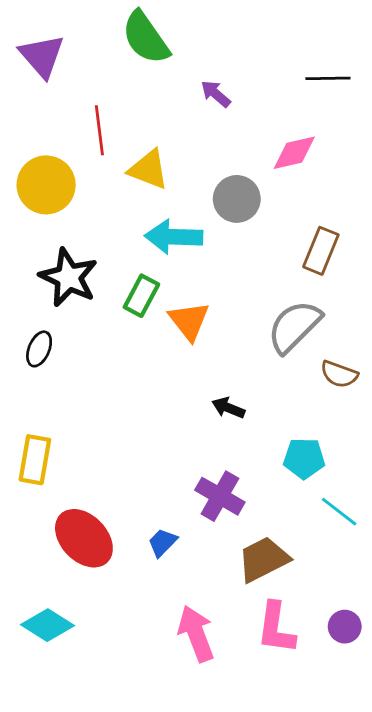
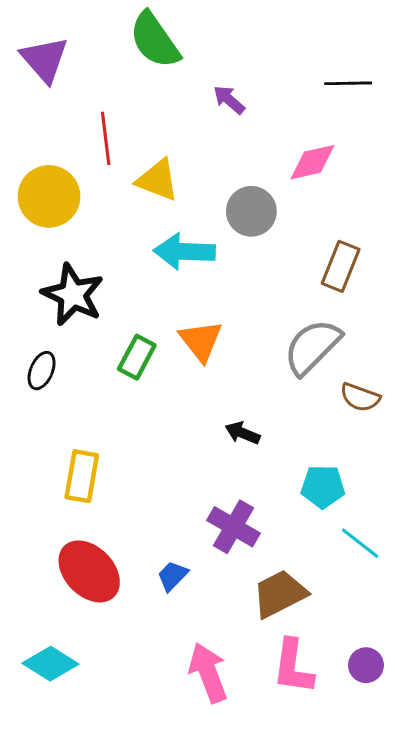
green rectangle: (141, 296) -> (137, 357), moved
yellow rectangle: (35, 460) -> (82, 476), moved

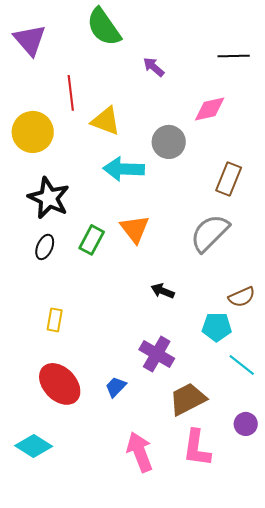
black ellipse: (42, 371) -> (45, 247), moved
brown semicircle: (360, 397) -> (242, 297), moved, turned -44
yellow rectangle: (82, 476) -> (55, 320), size x0.7
purple circle: (366, 665) -> (246, 424), moved

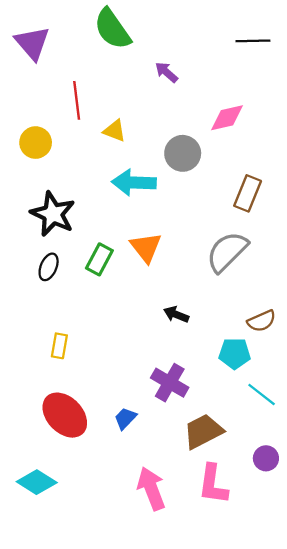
black line: (234, 56) -> (253, 41), moved
yellow triangle: (106, 121) -> (115, 131), size x0.7
yellow circle: (33, 132) -> (36, 143), size x0.7

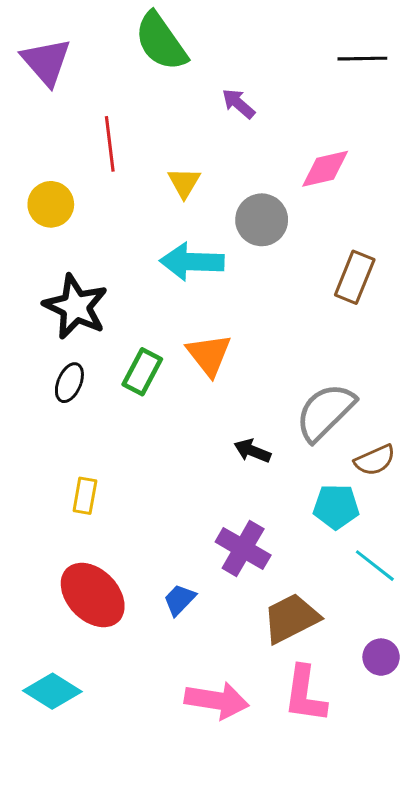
yellow triangle: (115, 131) -> (184, 183), moved, turned 40
gray semicircle: (227, 252) -> (325, 412), moved
pink arrow: (151, 489) -> (217, 700), turned 120

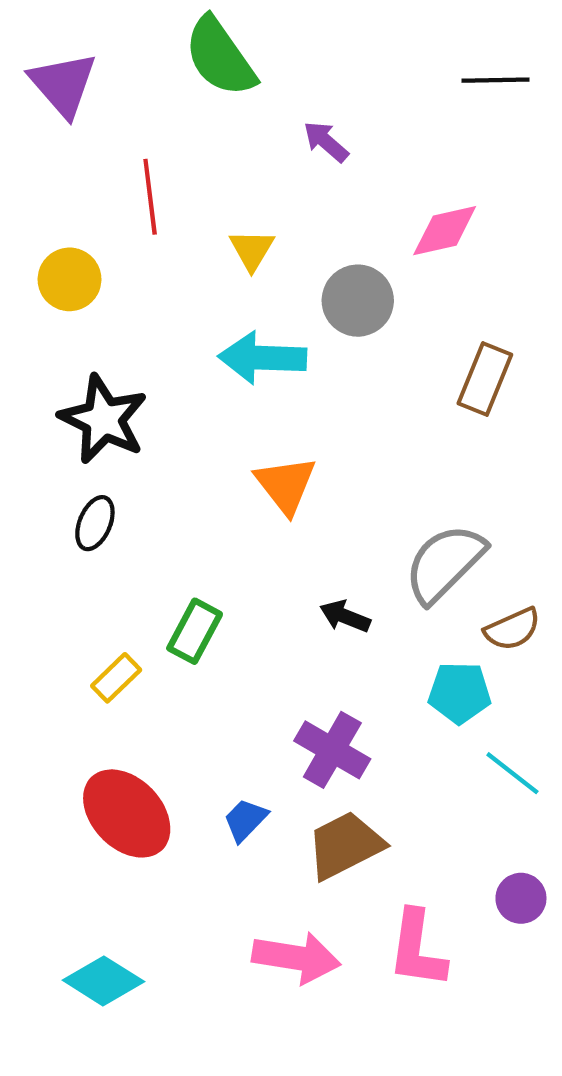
green rectangle: (142, 372) -> (195, 631), moved
yellow rectangle: (85, 496) -> (116, 678), turned 36
brown trapezoid: (291, 618) -> (345, 845), moved
cyan diamond: (52, 691) -> (103, 981), moved

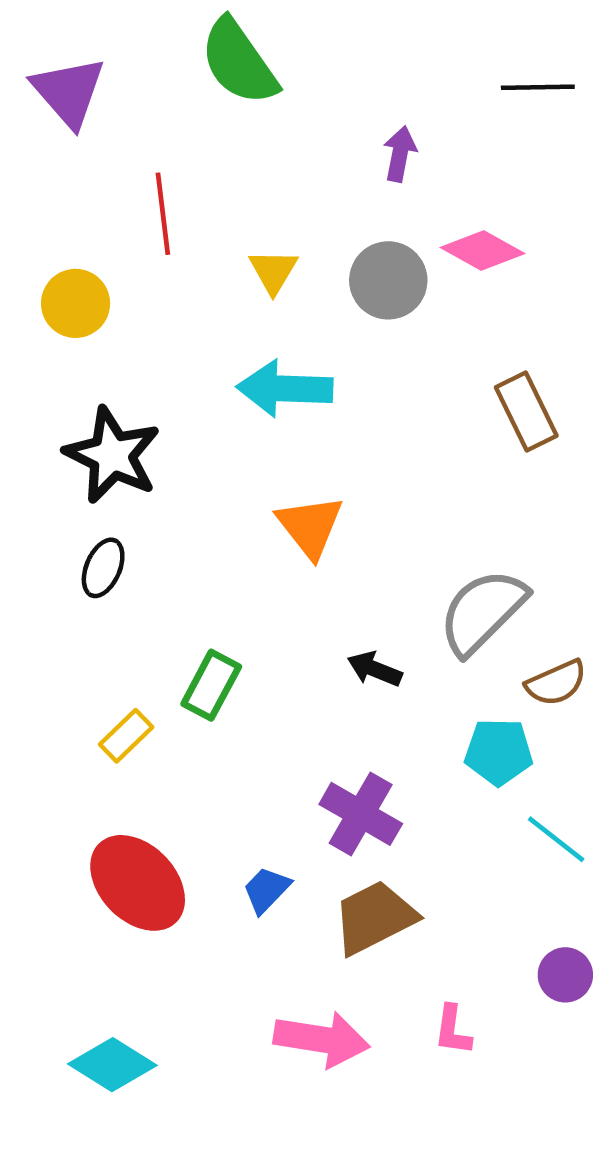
purple arrow: (326, 142) -> (400, 154), moved, turned 60
pink diamond: (445, 231) -> (483, 250), turned 42
gray circle: (358, 301) -> (388, 280), moved
brown rectangle: (485, 379) -> (526, 411), turned -48
pink L-shape: (417, 949) -> (453, 1030), size x0.6

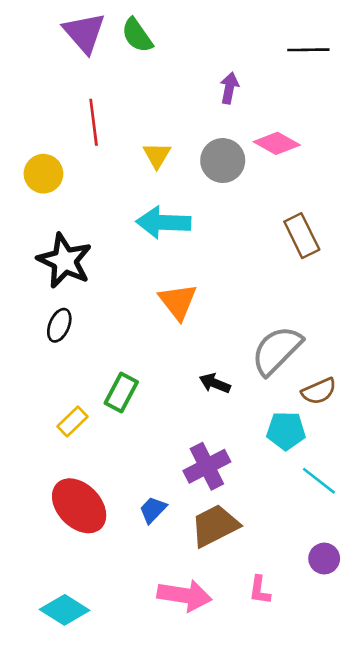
green semicircle: (239, 62) -> (137, 35), size x0.7
purple triangle: (69, 92) -> (84, 33), moved
purple cross: (361, 814) -> (207, 466), turned 33

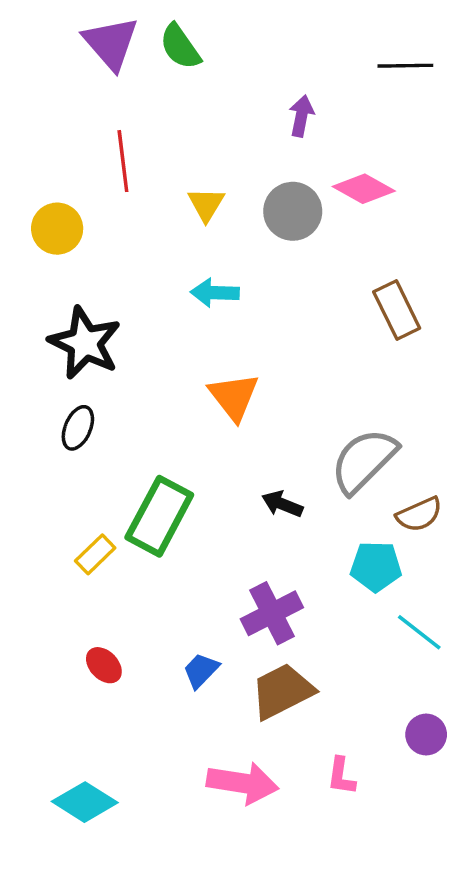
cyan arrow: (163, 222) -> (215, 293), size x0.7
green rectangle: (121, 392) -> (159, 516), size x1.5
red ellipse: (79, 506) -> (104, 665), size x0.5

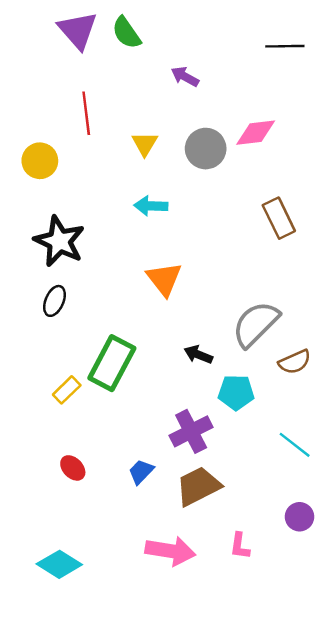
purple arrow: (301, 116) -> (185, 77), moved, turned -72
pink diamond: (364, 189) -> (256, 133), turned -36
cyan pentagon: (376, 566) -> (236, 392), moved

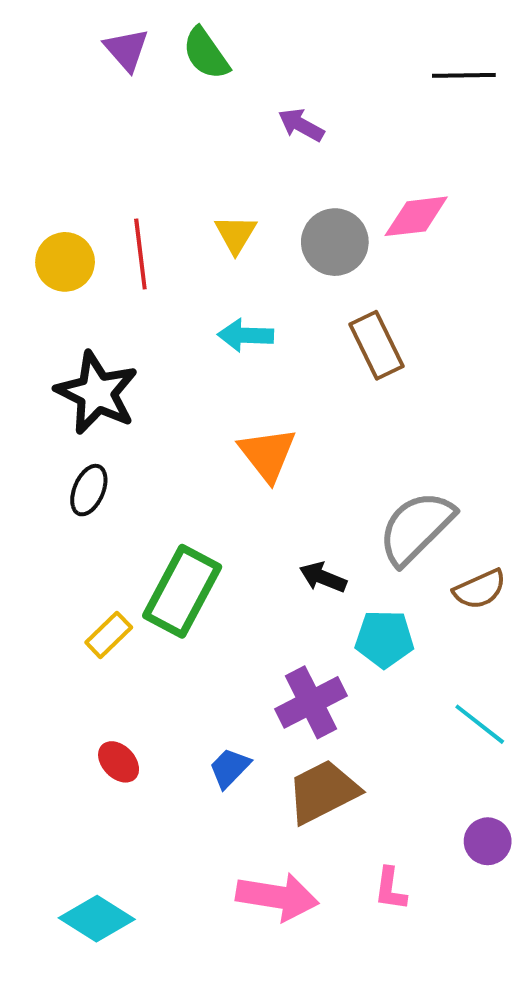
purple triangle: (78, 30) -> (127, 50), size x0.7
red line: (86, 113) -> (140, 254), moved
brown rectangle: (279, 218) -> (377, 345), moved

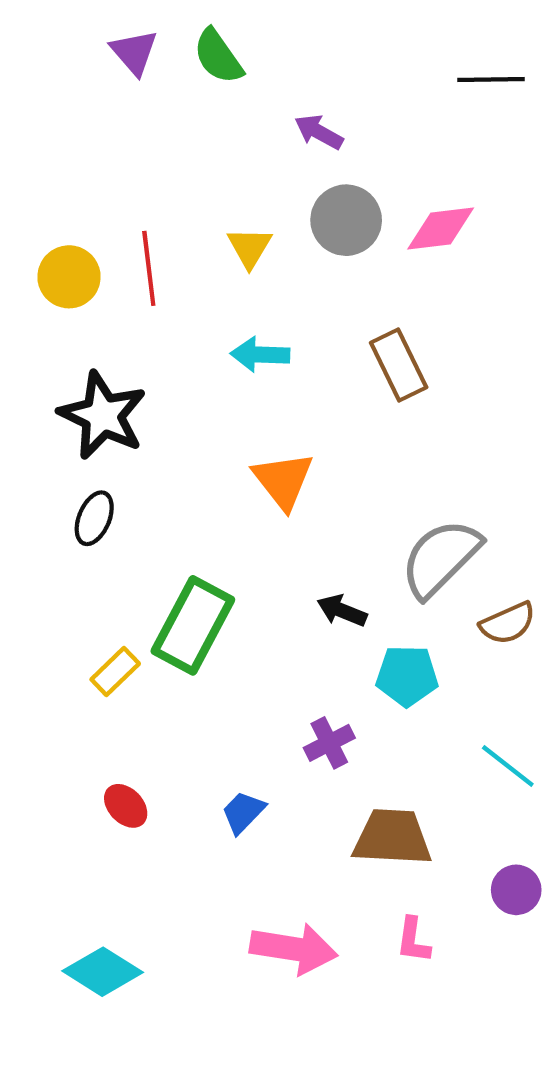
gray circle: (335, 242) -> (346, 220), moved
purple cross: (311, 702) -> (329, 743), size x0.7
brown trapezoid: (323, 792) -> (392, 837), moved, turned 30

